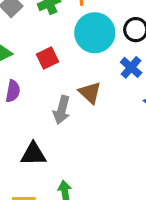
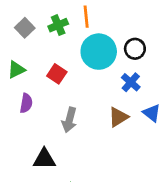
red square: (48, 58) -> (57, 74), turned -30
brown triangle: (90, 93) -> (118, 117), moved, turned 45

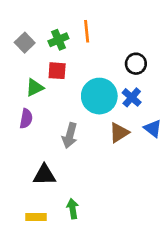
cyan circle: (99, 52) -> (99, 96), moved
green triangle: (16, 70) -> (35, 88), moved
red square: (57, 74) -> (57, 71), moved, turned -30

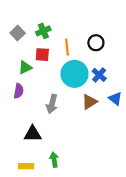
orange line: (87, 31) -> (67, 47), moved
black circle: (136, 64) -> (96, 43), moved

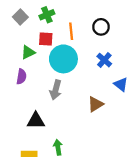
cyan circle: (74, 74) -> (63, 59), moved
brown triangle: (90, 102) -> (95, 104), moved

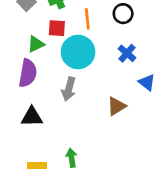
purple semicircle: (21, 77) -> (28, 73), size x1.5
black triangle: (36, 121) -> (32, 117), moved

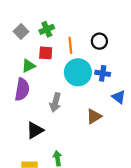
cyan circle: (78, 52) -> (78, 72), moved
blue cross: (127, 53) -> (103, 73), turned -32
black triangle: (32, 117) -> (35, 130), moved, turned -30

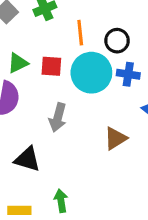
black circle: (99, 41) -> (117, 41), moved
red square: (46, 53) -> (51, 66), moved
black triangle: (35, 130) -> (27, 159), turned 48

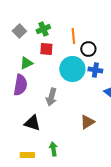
orange line: (80, 33) -> (73, 36), moved
red square: (51, 66) -> (46, 49), moved
brown triangle: (115, 138) -> (87, 122), moved

